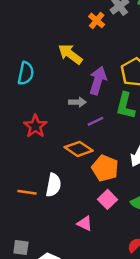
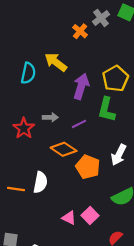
cyan semicircle: (26, 73) -> (28, 73), moved
gray arrow: (77, 102) -> (50, 117), moved
pink square: (107, 199) -> (90, 215), moved

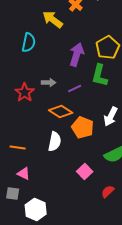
yellow arrow: (56, 62) -> (53, 20), moved
white semicircle: (40, 182) -> (55, 142), moved
pink triangle: (69, 218) -> (24, 174), moved

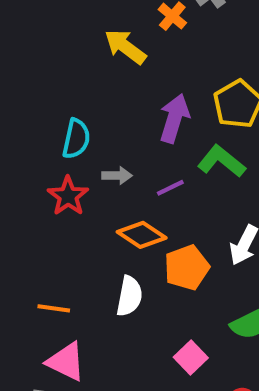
cyan semicircle: (29, 42) -> (76, 139), moved
green L-shape: (100, 76) -> (221, 161), turned 115
orange pentagon: (83, 128) -> (187, 268), turned 30
pink triangle: (24, 174) -> (66, 362), size x1.5

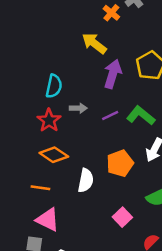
yellow arrow: (125, 47) -> (94, 43), moved
green L-shape: (221, 161) -> (141, 116), moved
orange diamond: (142, 235) -> (54, 155), moved

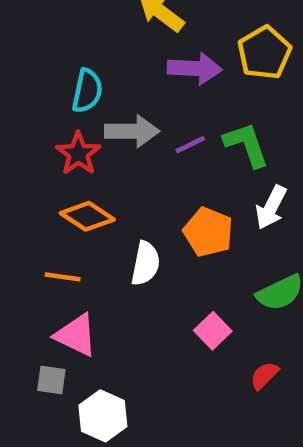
purple arrow: (113, 74) -> (195, 68), turned 76
gray arrow: (78, 108) -> (132, 131), size x1.6
green L-shape: (141, 116) -> (246, 145), turned 32
orange pentagon: (120, 163) -> (208, 232), turned -30

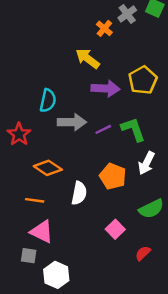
red star: (78, 154) -> (19, 134), moved

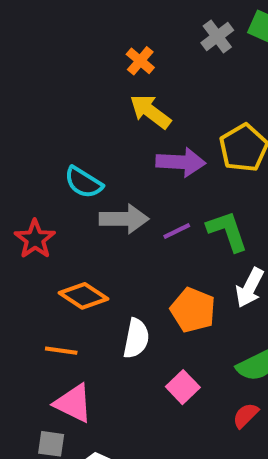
orange cross: (104, 28) -> (140, 61), moved
cyan semicircle: (48, 101) -> (84, 182), turned 110
pink square: (115, 229) -> (183, 387), moved
red semicircle: (143, 253) -> (246, 415), moved

